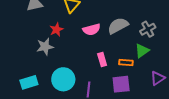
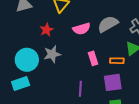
gray star: (45, 47) -> (52, 54), moved
cyan circle: (63, 79) -> (27, 60), moved

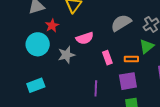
pink semicircle: (82, 29) -> (85, 38), moved
red star: (46, 30) -> (52, 26), moved
cyan circle: (27, 60) -> (38, 44), moved

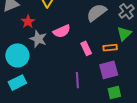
cyan circle: (38, 44) -> (17, 55), moved
gray star: (66, 55) -> (38, 39), moved, turned -30

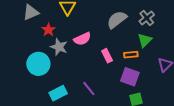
purple square: (109, 70) -> (130, 77), turned 36
purple line: (77, 80) -> (89, 88), moved, turned -35
cyan rectangle: (17, 83) -> (58, 93), moved

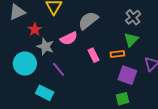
gray semicircle: (117, 20) -> (88, 20), moved
purple square: (130, 77) -> (127, 75), moved
purple line: (89, 88) -> (59, 69), moved
cyan rectangle: (58, 93) -> (45, 93), turned 54

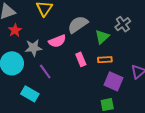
red star: (35, 29) -> (15, 30), moved
green triangle: (131, 40) -> (102, 37), moved
gray star: (45, 47) -> (33, 48), turned -30

